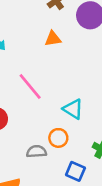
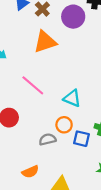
orange triangle: (53, 39) -> (45, 42), size x1.6
blue square: (75, 171) -> (82, 139), moved

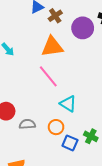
pink line: (33, 85) -> (48, 76), moved
gray semicircle: (48, 139) -> (27, 124), moved

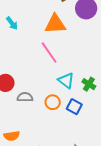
green cross: (91, 136) -> (89, 84), moved
blue square: (70, 143) -> (74, 107), moved

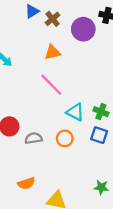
orange triangle: (55, 24) -> (52, 52), size x0.7
blue square: (74, 107) -> (99, 135), moved

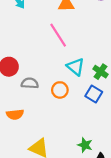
orange semicircle: (26, 183) -> (15, 114), moved

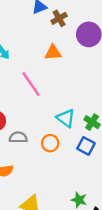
pink line: (58, 35) -> (31, 84), moved

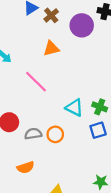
orange circle: (50, 143) -> (55, 134), moved
blue square: (86, 146) -> (98, 130), turned -35

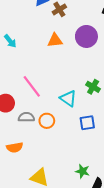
purple circle: (82, 25) -> (86, 36), moved
pink line: (36, 82) -> (32, 86), moved
green cross: (100, 107) -> (93, 87), moved

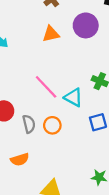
pink line: (32, 86) -> (46, 87), moved
gray semicircle: (26, 117) -> (29, 124), turned 84

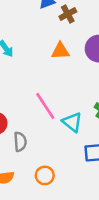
orange circle: (52, 125) -> (45, 175), moved

